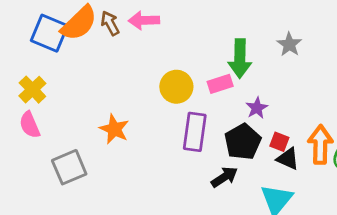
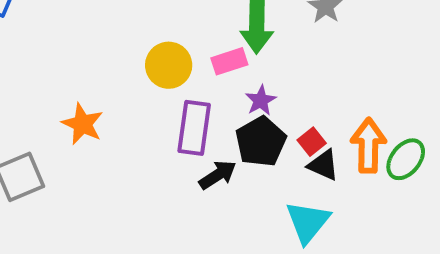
purple star: (257, 108) -> (261, 100), moved
red square: (279, 142) -> (312, 142), turned 30
black arrow: (224, 177) -> (218, 175), moved

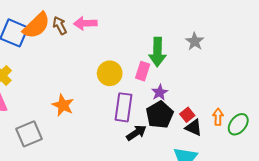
pink rectangle: (229, 61) -> (143, 71), turned -54
orange arrow: (368, 146) -> (218, 117), size x0.6

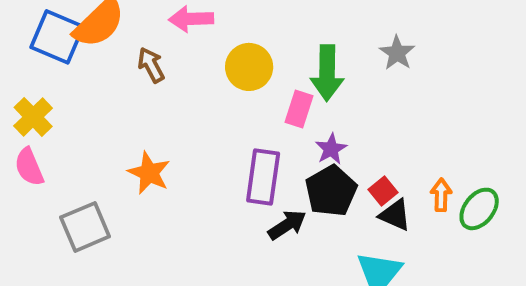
brown arrow: (60, 25) -> (151, 65), moved
yellow circle: (110, 73) -> (249, 67), moved

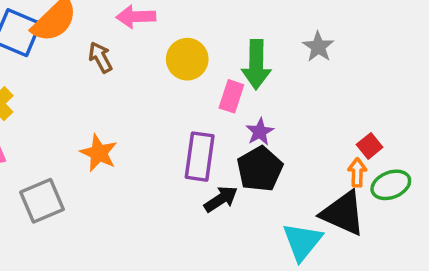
red square: (383, 191) -> (370, 146), moved
green ellipse: (479, 209) -> (391, 185), turned 30
black triangle: (395, 215) -> (343, 213), moved, size x1.6

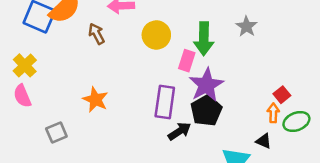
purple star: (260, 132) -> (206, 85), size x1.8
gray square: (42, 201) -> (56, 132), size x0.7
black triangle: (343, 213) -> (264, 141), size x0.5

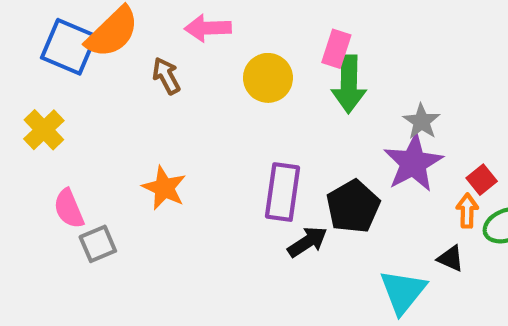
gray star: (246, 26) -> (422, 121), moved
pink rectangle: (187, 61) -> (336, 49), moved
purple star: (206, 85) -> (413, 163), moved
pink semicircle: (22, 96) -> (69, 209), moved

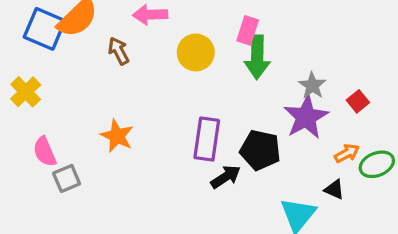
red square: (482, 180) -> (358, 101), moved
black pentagon: (353, 207) -> (260, 150), turned -30
orange arrow: (467, 211) -> (347, 153), turned 60

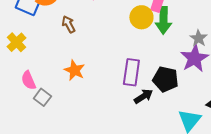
brown arrow: (119, 51) -> (68, 24), moved
yellow circle: (196, 52) -> (141, 17), moved
gray square: (67, 178) -> (42, 97), turned -30

